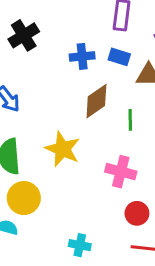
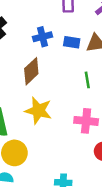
blue rectangle: (119, 57) -> (72, 42), moved
brown diamond: (96, 101) -> (31, 71), moved

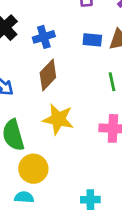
blue cross: (42, 37) -> (44, 37), moved

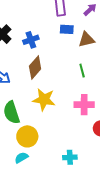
blue rectangle: (92, 40) -> (67, 29), moved
cyan semicircle: (24, 197) -> (21, 158), turned -32

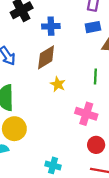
blue rectangle: (67, 29) -> (93, 27), turned -32
yellow star: (44, 100) -> (58, 84), moved, size x0.6

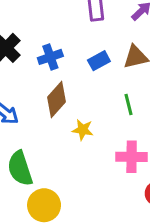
blue rectangle: (93, 27) -> (99, 61), moved

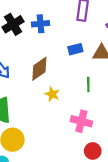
blue cross: (50, 57) -> (41, 24), moved

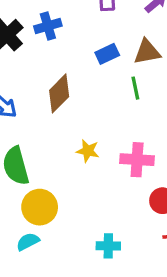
green line: (88, 85) -> (135, 88), moved
yellow star: (52, 94) -> (88, 151), moved

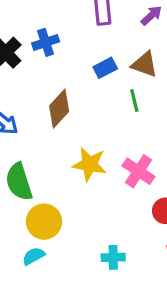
brown triangle: (147, 52) -> (145, 64), turned 32
yellow star: (88, 151) -> (90, 164), size x1.5
pink cross: (137, 160) -> (139, 171), turned 32

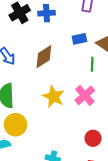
pink cross: (139, 171) -> (85, 95), moved

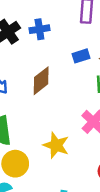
yellow star: (54, 97) -> (56, 145), moved

